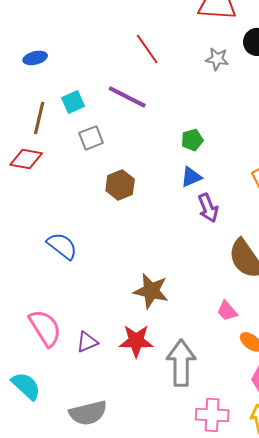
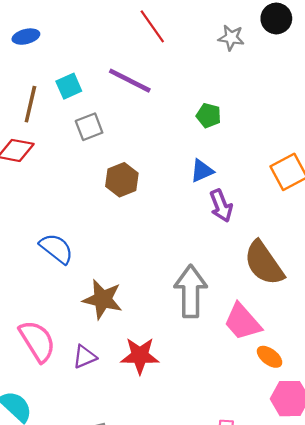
green pentagon: (192, 140) -> (209, 115), moved, turned 30
brown star: (151, 291) -> (103, 299), moved
pink trapezoid: (227, 311) -> (242, 322), size x1.6
gray arrow: (181, 363) -> (191, 291), moved

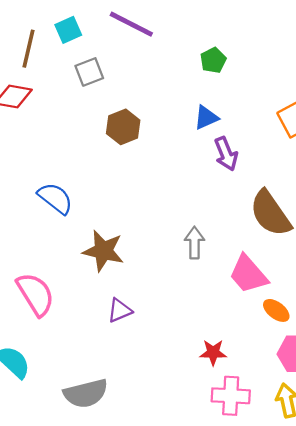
green pentagon: (209, 115) -> (213, 60), turned 30
gray arrow: (191, 291) -> (194, 243), size x0.6
red star: (140, 356) -> (213, 353), moved, size x0.7
purple triangle: (85, 357) -> (120, 310), moved

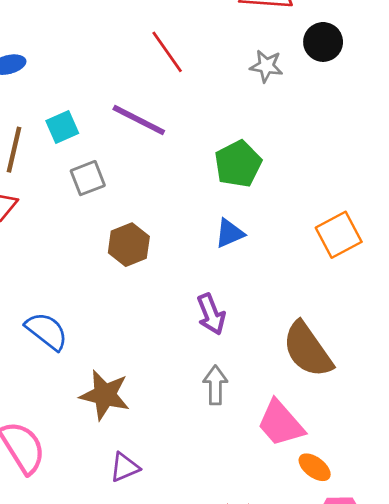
green pentagon: (213, 60) -> (238, 164), size x1.5
purple arrow: (226, 154) -> (211, 314), moved

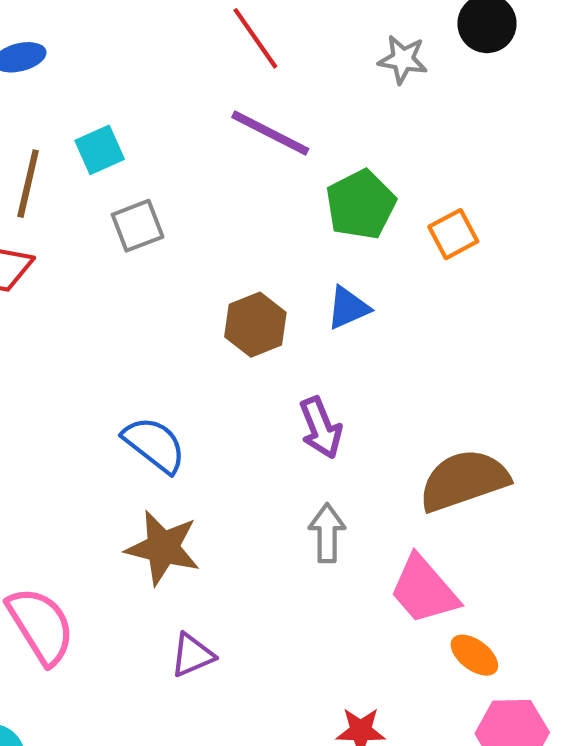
purple line: (139, 120) -> (270, 133), moved
orange square: (339, 235) -> (453, 234), moved, size x0.7
brown hexagon: (129, 245) -> (255, 325), moved
blue semicircle: (47, 331) -> (154, 445), moved
brown semicircle: (307, 350) -> (464, 480), turned 106

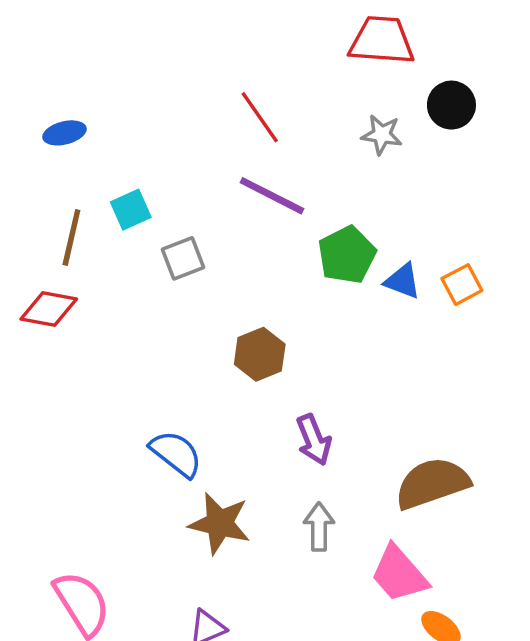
gray square: (138, 226) -> (183, 258), moved
orange square: (453, 234) -> (462, 285), moved
blue triangle: (348, 308) -> (403, 281), moved, turned 45
brown star: (163, 548) -> (220, 523), moved

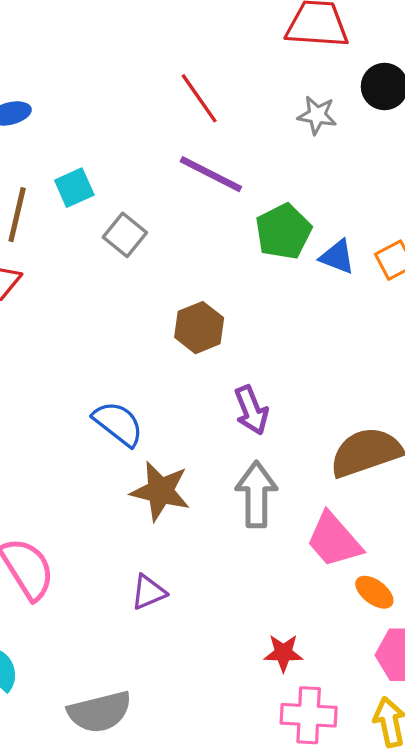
gray square: (183, 258) -> (125, 235), turned -30
gray arrow: (319, 527) -> (256, 494), size x1.4

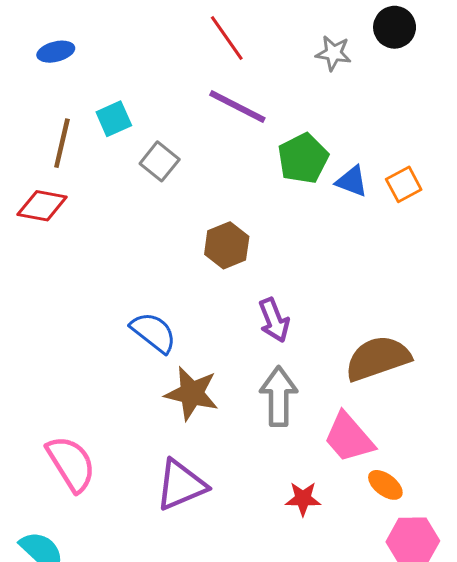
purple triangle: (149, 592) -> (181, 485), size x1.6
red star: (283, 653) -> (303, 499), moved

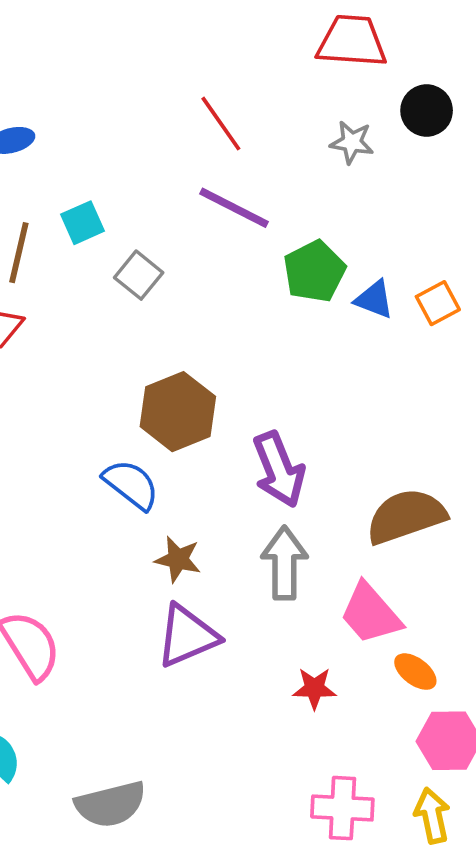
brown hexagon: (227, 245) -> (178, 412), moved, size x1.4
purple arrow: (274, 320) -> (279, 470), size x1.4
brown star: (192, 393) -> (178, 559), size x0.7
purple triangle: (181, 485) -> (187, 636), moved

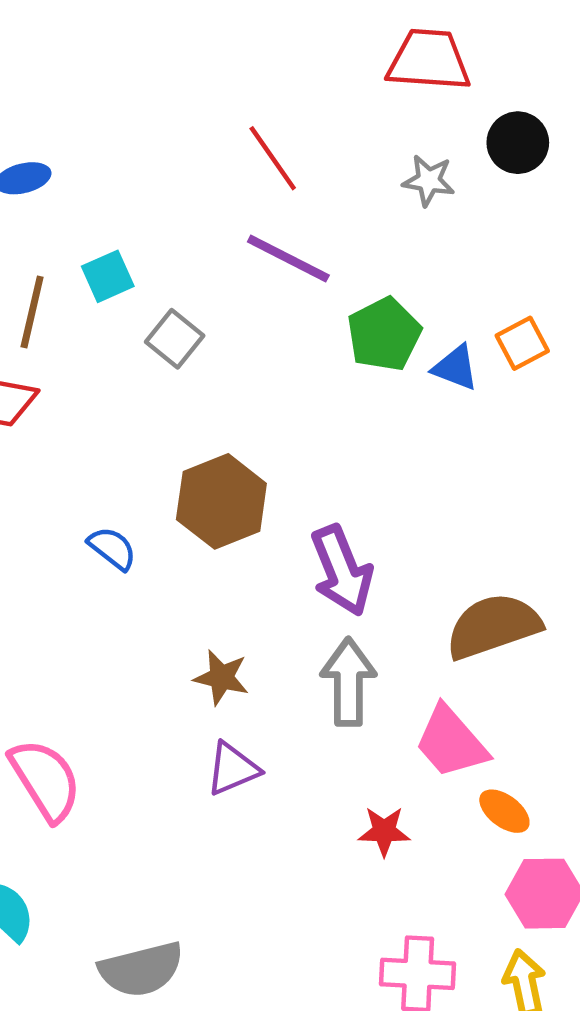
orange square: (438, 303) -> (522, 343), moved
blue semicircle: (131, 485) -> (112, 548), moved, size x0.7
purple triangle: (187, 636) -> (233, 769), size x0.7

